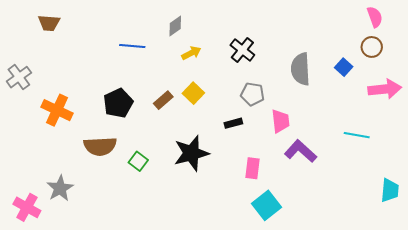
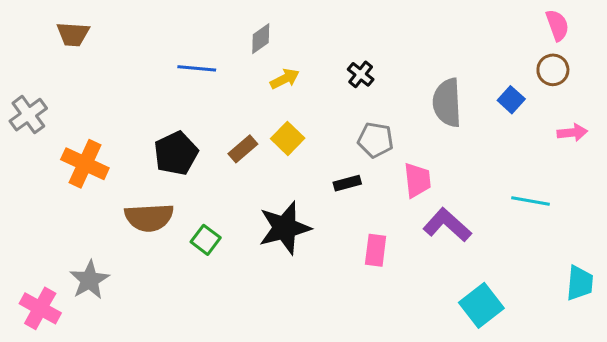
black cross: (242, 50) -> (361, 74), size x0.7
pink arrow: (385, 89) -> (572, 132), size x0.6
cyan square: (266, 205) -> (481, 305), moved

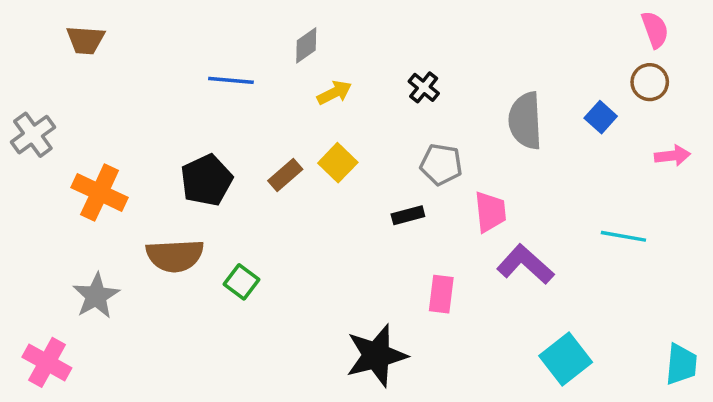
black star: (285, 228) -> (376, 355), moved
gray star: (89, 280) -> (96, 296), moved
cyan trapezoid: (580, 283) -> (681, 364), moved

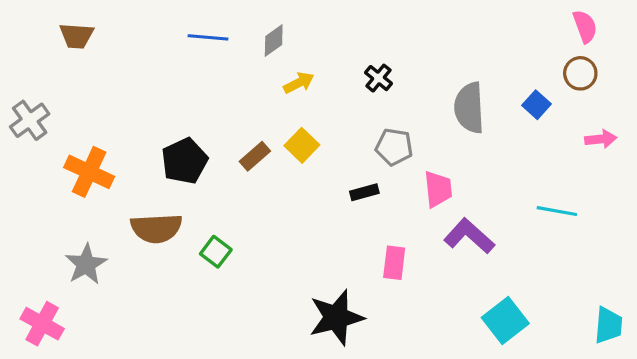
blue line: (231, 80) -> (208, 37), moved

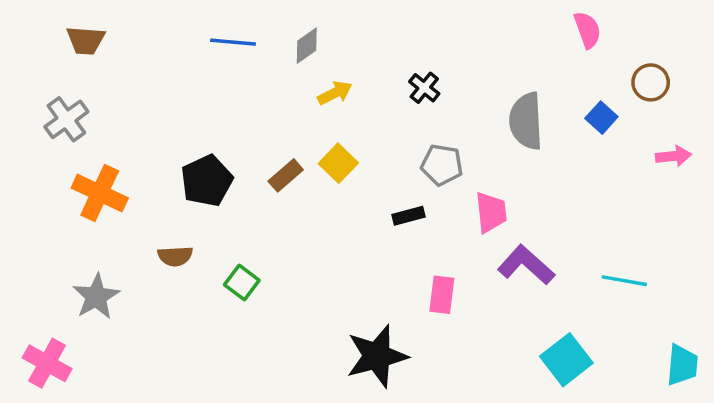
pink semicircle: (585, 26) -> (587, 30), moved
gray cross: (30, 120) -> (66, 119), moved
cyan line: (557, 211) -> (624, 281), moved
brown semicircle: (156, 228) -> (175, 256), size x0.6

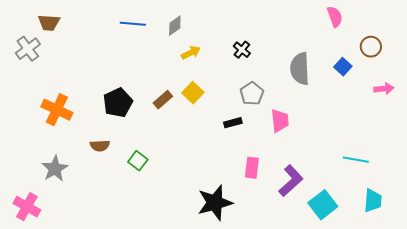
gray cross: (66, 119) -> (28, 49), moved
gray pentagon: (442, 165) -> (252, 94), turned 30
purple L-shape: (526, 265) -> (291, 181), moved, turned 96
cyan trapezoid: (682, 365) -> (373, 201), moved

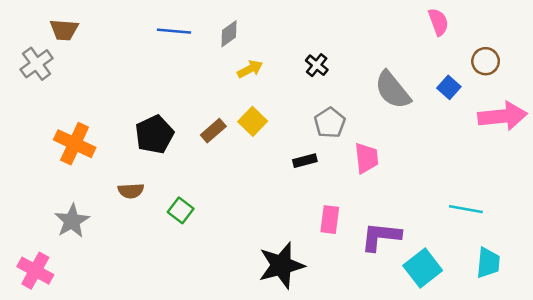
gray semicircle: (300, 69) -> (393, 90), turned -36
pink arrow: (384, 89) -> (503, 116), size x1.8
purple L-shape: (291, 181) -> (381, 237), turned -132

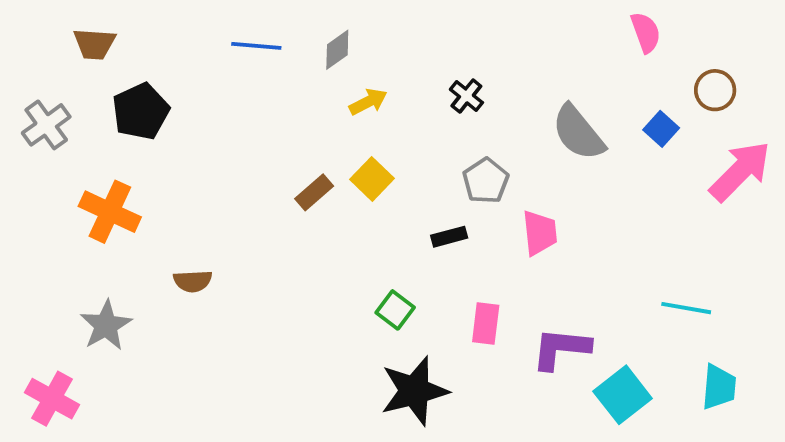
gray cross: (37, 64) -> (46, 125), moved
pink arrow: (503, 116) -> (740, 171), turned -39
black pentagon: (154, 134) -> (141, 111), moved
green square: (181, 210) -> (395, 310), moved

